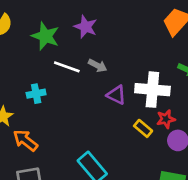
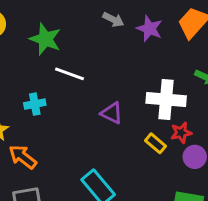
purple star: (86, 27) -> (149, 29), moved
gray arrow: (98, 66) -> (113, 20), moved
purple triangle: (116, 95) -> (112, 113), moved

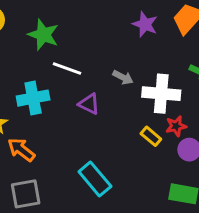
gray arrow: (113, 20) -> (123, 77), moved
cyan cross: (35, 104) -> (33, 98), size x1.5
purple triangle: (112, 113) -> (89, 104), moved

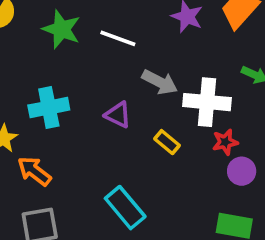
white line: (67, 69) -> (118, 38), moved
gray arrow: (123, 77) -> (160, 82), size x1.4
yellow rectangle: (151, 136) -> (167, 142), moved

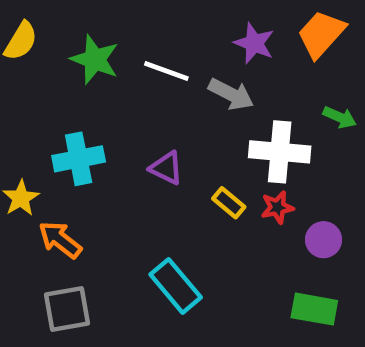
gray arrow: (160, 82) -> (231, 94), moved
red star: (225, 142) -> (277, 207), moved

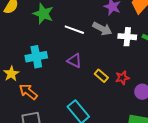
white line: (166, 71) -> (74, 30), moved
white cross: (280, 152) -> (127, 37), moved, size x0.7

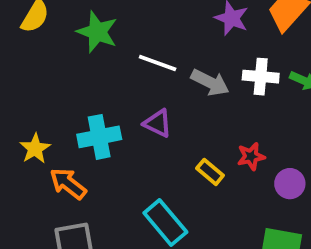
gray arrow: (102, 29) -> (210, 82), moved
cyan cross: (36, 57) -> (99, 137), moved
yellow rectangle: (101, 76) -> (210, 172), moved

